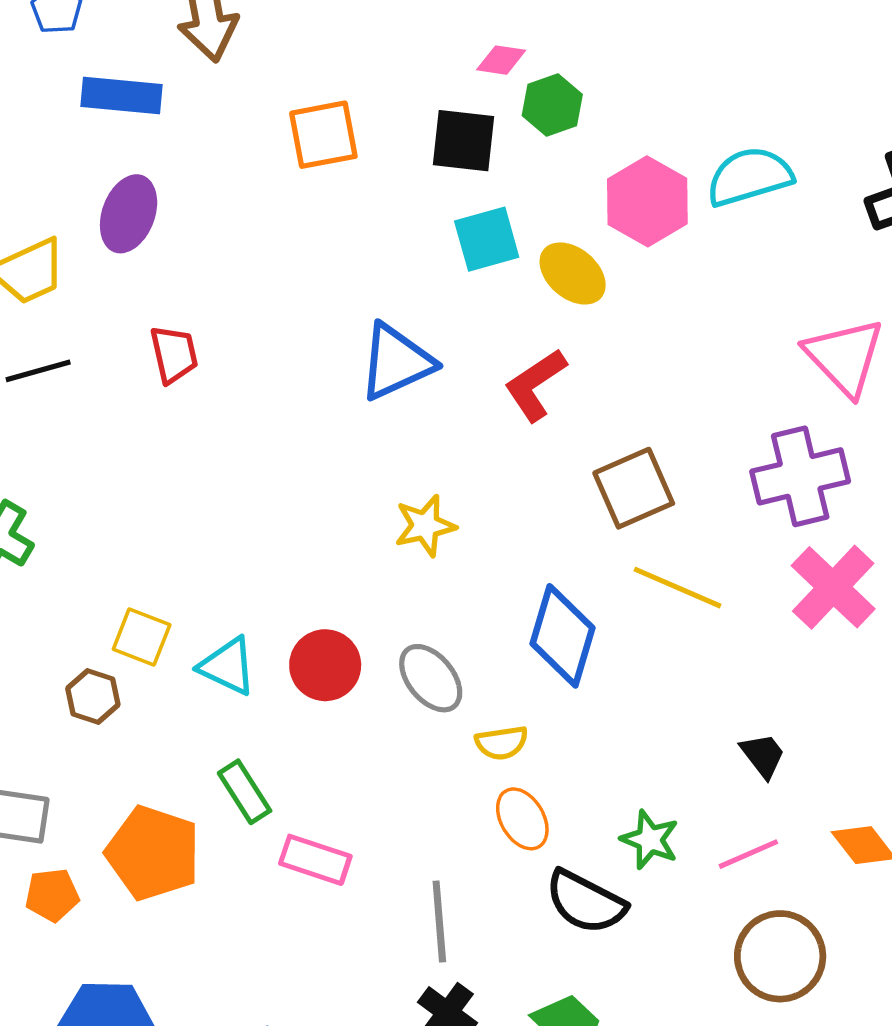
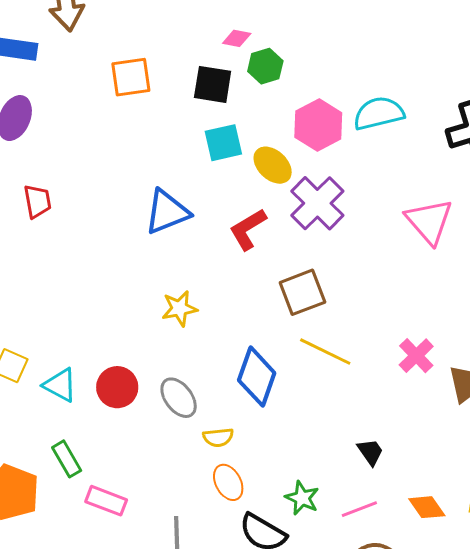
purple cross: (800, 476) -> (317, 203), moved, turned -34
pink cross: (833, 587) -> (416, 356), size x0.7

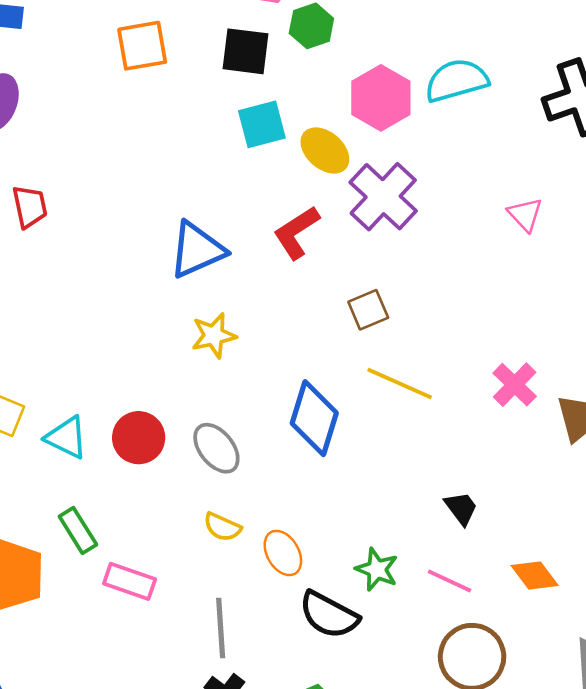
blue triangle: (167, 212) -> (197, 250), moved
pink triangle: (429, 221) -> (525, 214), size x0.6
brown square: (302, 292) -> (368, 310), size x0.7
yellow semicircle: (218, 437) -> (222, 527), moved, turned 32
pink line: (359, 509) -> (450, 581), turned 48

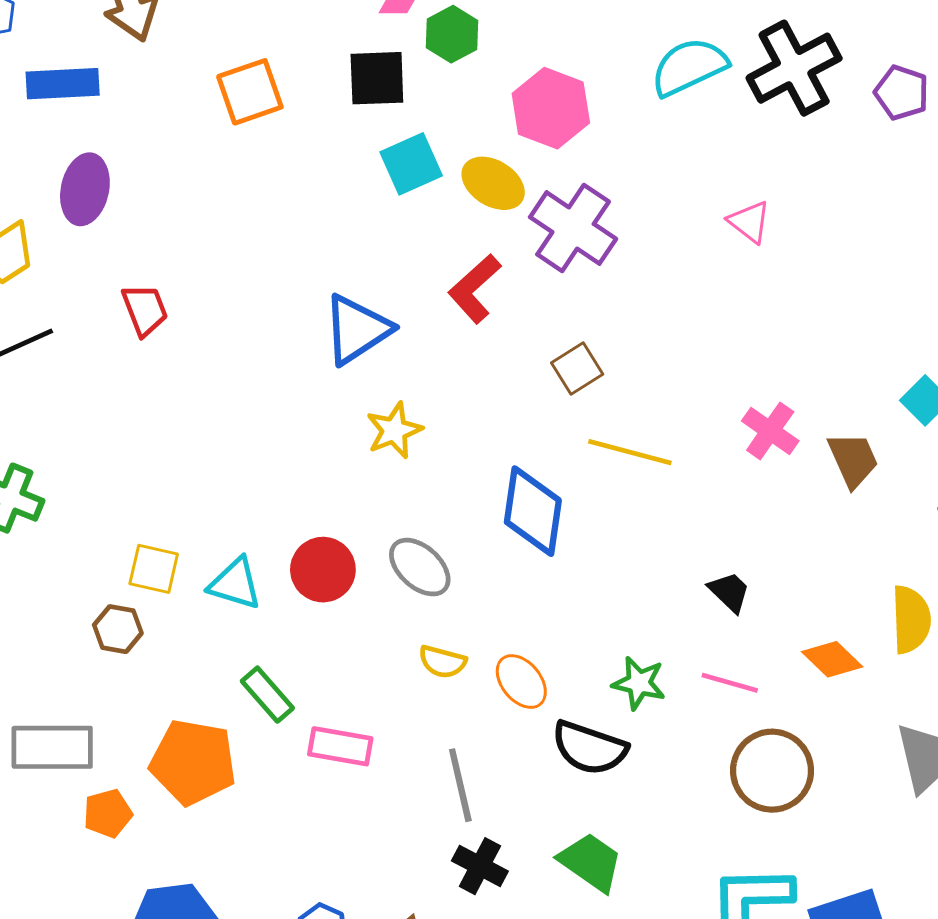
cyan semicircle: (456, 80) -> (689, 67), moved

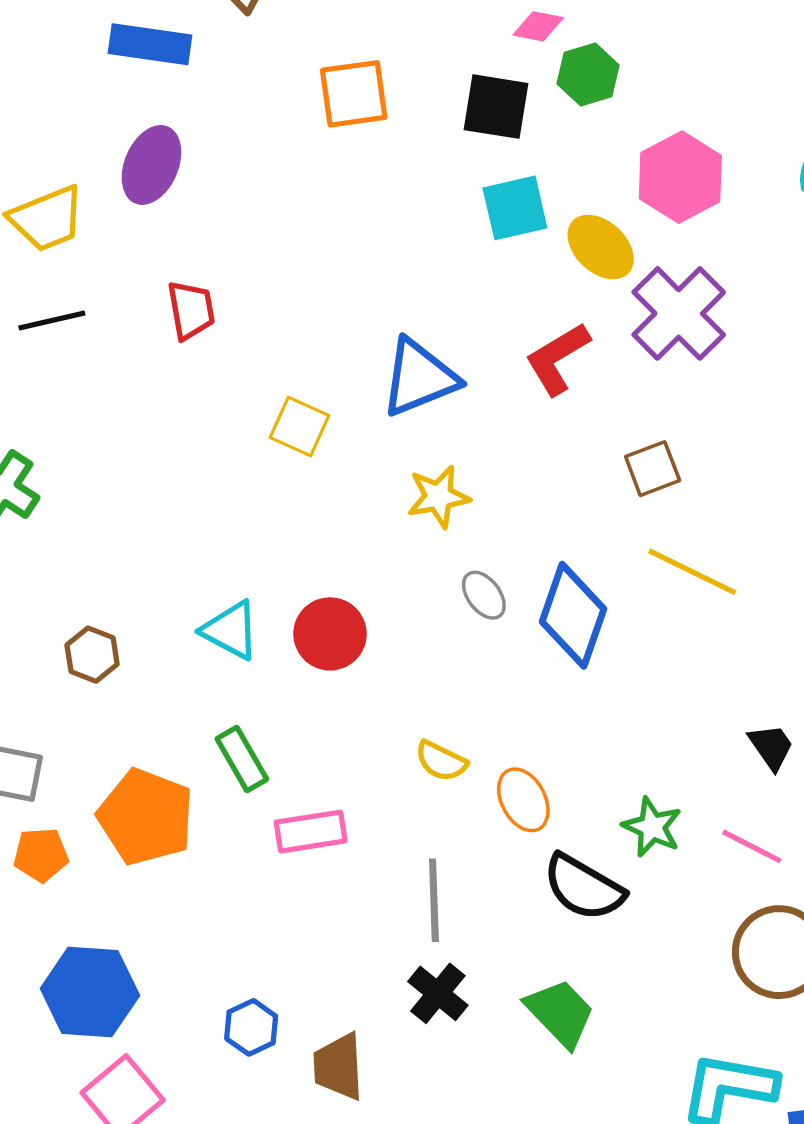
gray ellipse: (420, 567) -> (484, 595), moved, size x0.7
yellow square: (154, 569) -> (300, 427), moved
pink rectangle: (340, 746) -> (311, 832), turned -30

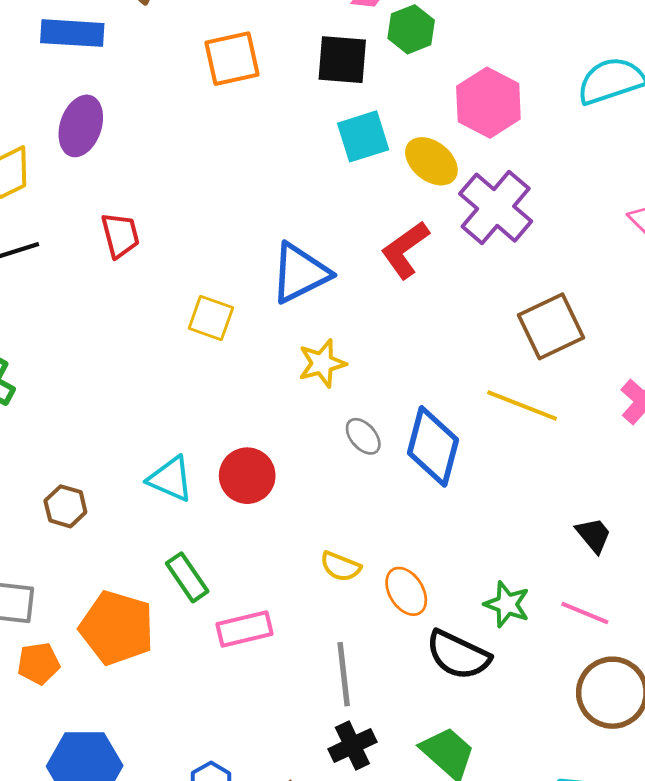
brown square: (653, 469) -> (551, 326), moved, size x1.5
black cross: (438, 993) -> (352, 746), turned 30

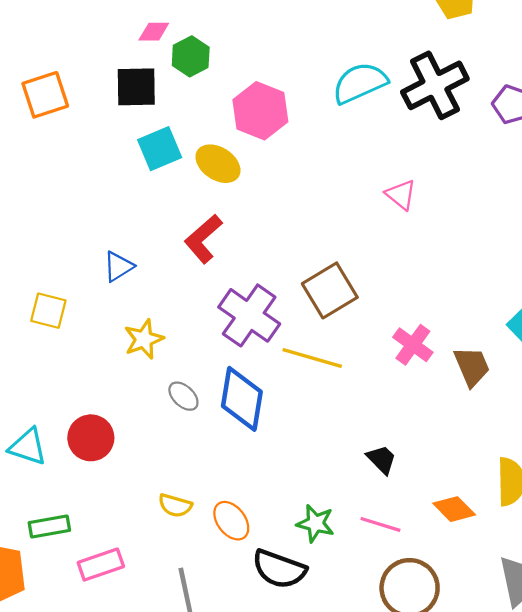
purple cross: (496, 208) -> (249, 315), moved
blue triangle: (300, 273) -> (118, 266), size x0.6
green rectangle: (187, 577) -> (49, 527), turned -60

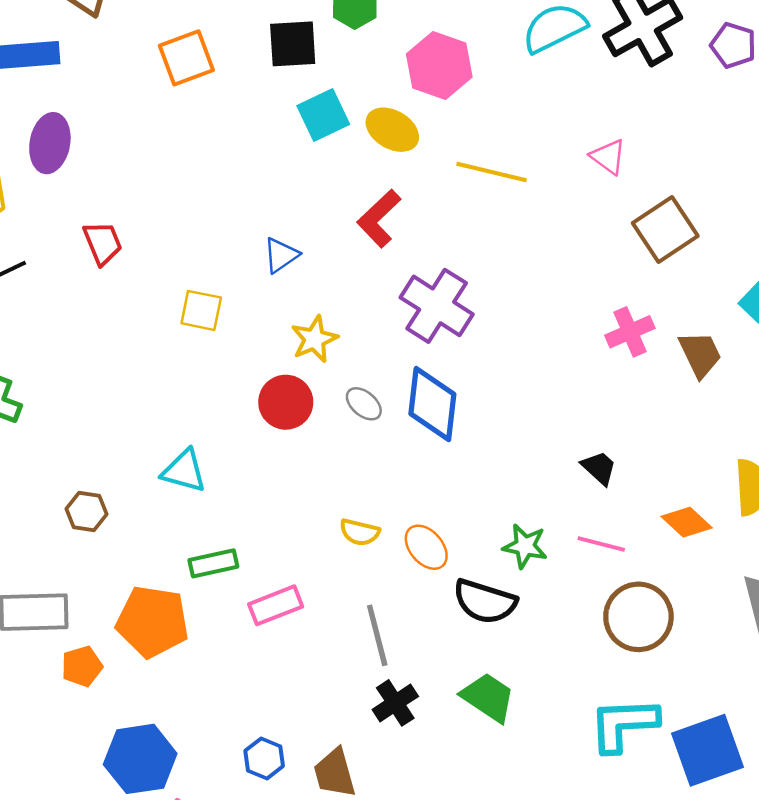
brown square: (330, 290) -> (665, 230), moved
pink cross: (413, 345) -> (630, 332), turned 33
yellow line: (312, 358) -> (492, 172), moved
red circle: (91, 438) -> (286, 402), moved

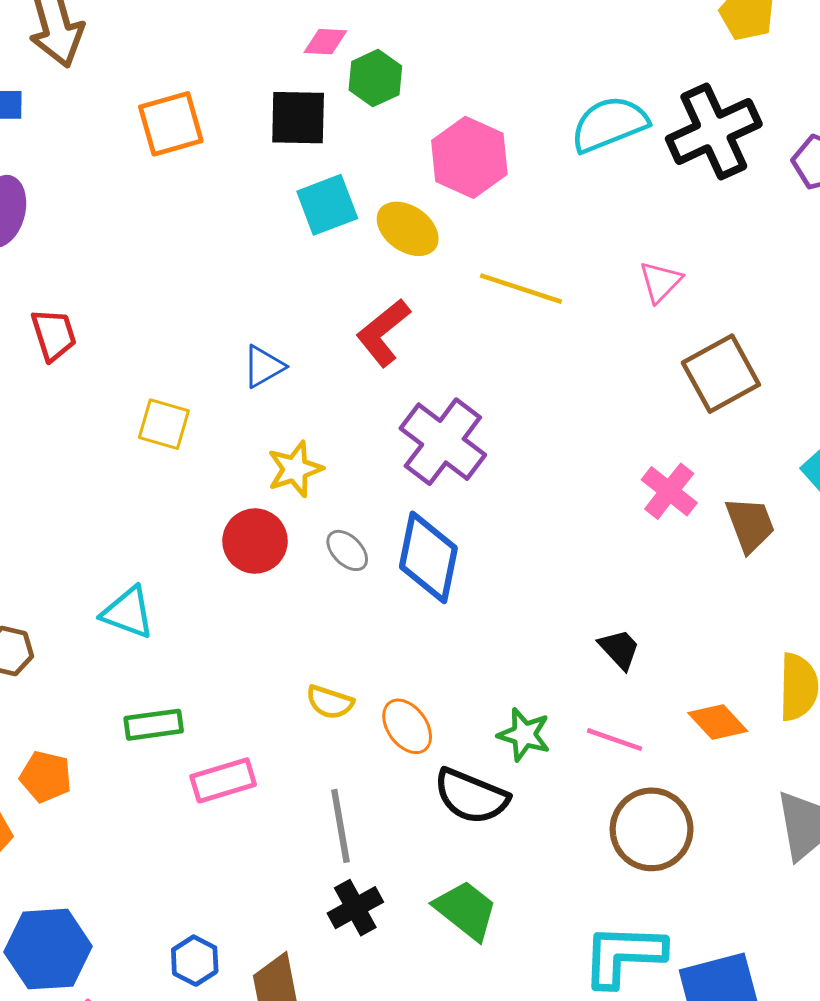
pink triangle: (608, 157) -> (660, 282), turned 33
pink cross: (630, 332) -> (669, 491), turned -33
orange pentagon: (152, 622) -> (46, 777), moved, size x0.6

